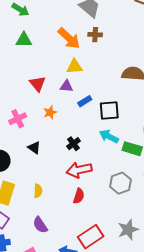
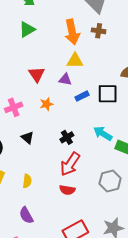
orange arrow: (69, 38) -> (72, 32), turned 30
green triangle: (24, 40) -> (27, 29), turned -36
black square: (109, 110) -> (108, 94), moved
red arrow: (79, 170) -> (70, 164), turned -50
red semicircle: (79, 196) -> (67, 190), turned 77

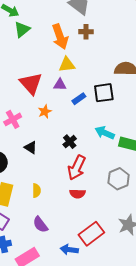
green triangle: (27, 29) -> (22, 29), moved
red triangle: (37, 74) -> (31, 83), size x1.4

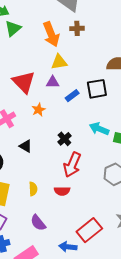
red semicircle: (77, 194) -> (62, 191), moved

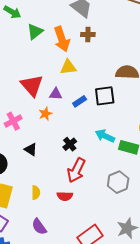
green triangle: (13, 28) -> (35, 32), moved
purple triangle: (53, 82) -> (56, 94), moved

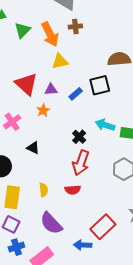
black cross: (70, 144) -> (79, 137), moved
purple semicircle: (39, 227) -> (51, 223), size x1.4

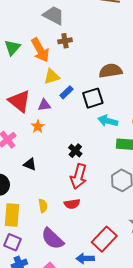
blue rectangle: (76, 94) -> (67, 92), moved
cyan arrow: (105, 125) -> (108, 121), moved

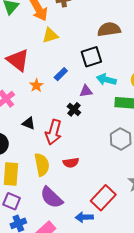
blue rectangle: (67, 92) -> (61, 74), moved
purple triangle: (44, 105) -> (86, 91), moved
red arrow: (79, 176) -> (53, 132), moved
yellow semicircle: (43, 206) -> (42, 165), size x1.6

